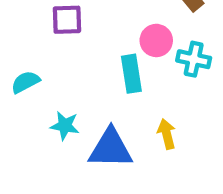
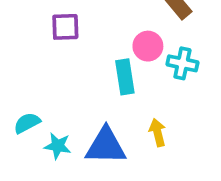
cyan semicircle: (25, 82) -> (27, 123), moved
cyan star: (65, 126) -> (58, 146), moved

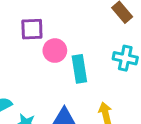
pink circle: (148, 46) -> (55, 51), moved

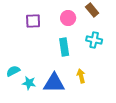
pink circle: (55, 51) -> (68, 18), moved

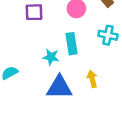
cyan star: (29, 83) -> (51, 57), moved

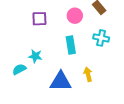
cyan star: (51, 57) -> (35, 56), moved

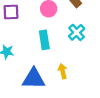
cyan cross: (101, 38) -> (77, 32), turned 35

